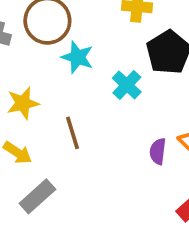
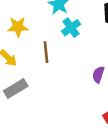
cyan cross: (127, 85) -> (71, 28), moved

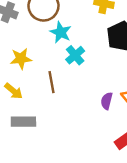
gray rectangle: (16, 88) -> (23, 122), turned 35

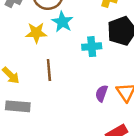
cyan cross: (75, 55) -> (92, 47), moved, turned 30
yellow star: (21, 59) -> (36, 33), moved

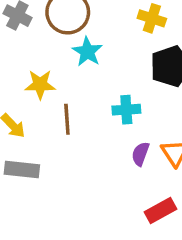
yellow star: (36, 33) -> (40, 85), moved
cyan cross: (92, 47) -> (126, 110), moved

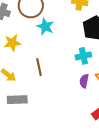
yellow star: (40, 85) -> (12, 43), moved
cyan cross: (126, 110) -> (83, 56), moved

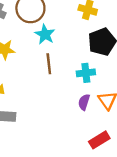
brown line: (39, 67) -> (49, 64), moved

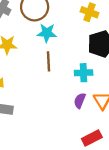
cyan star: (45, 34) -> (47, 33), turned -30

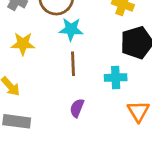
purple semicircle: (80, 101) -> (77, 108), moved

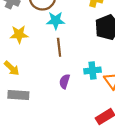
cyan cross: (116, 78) -> (92, 70), moved

